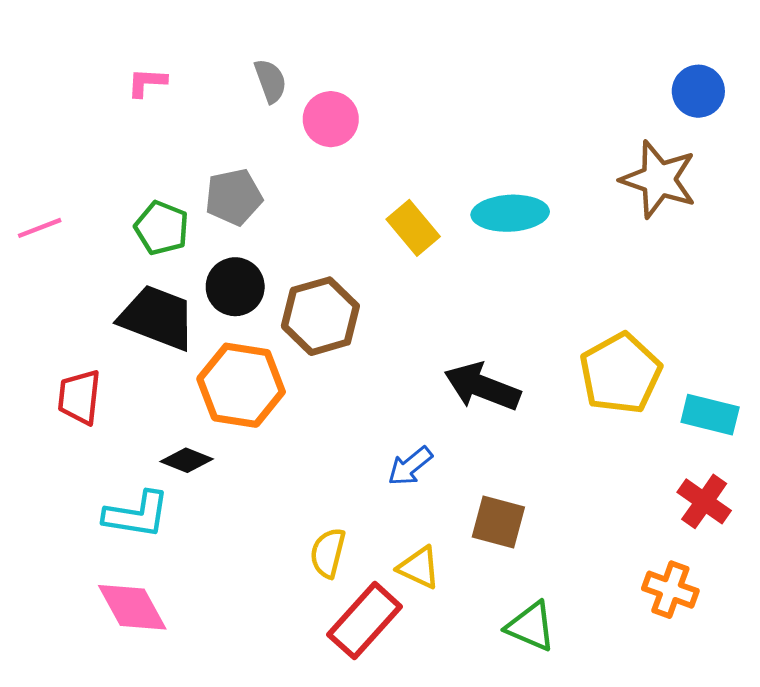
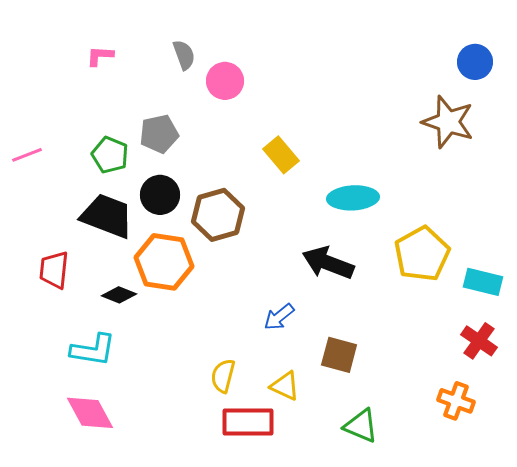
cyan ellipse: (510, 213) -> (353, 198), moved
black diamond: (187, 460) -> (119, 295), moved
red rectangle: (365, 621) -> (248, 422), turned 48

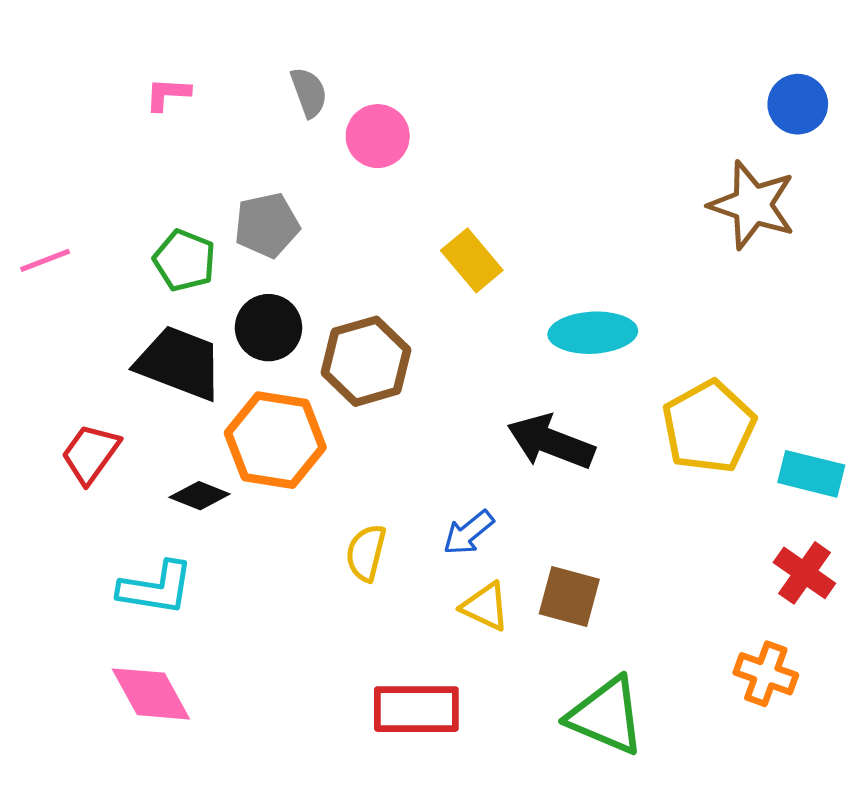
red trapezoid: (54, 270) -> (90, 454), turned 30
yellow semicircle: (223, 376) -> (366, 553), moved
yellow triangle: (285, 386) -> (485, 607), moved
green triangle: (361, 426) -> (606, 716), size x1.4

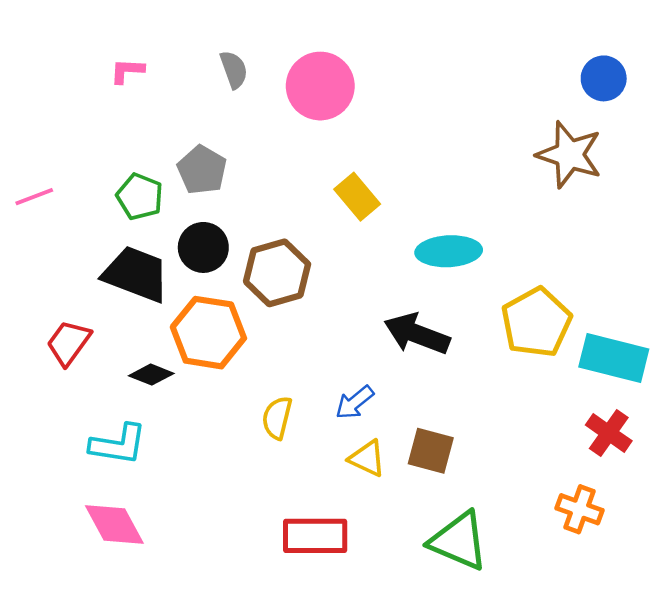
pink circle: (378, 136) -> (320, 86), moved, size x1.4
gray pentagon: (267, 225) -> (202, 170), turned -30
cyan rectangle: (811, 474) -> (614, 358), size x1.4

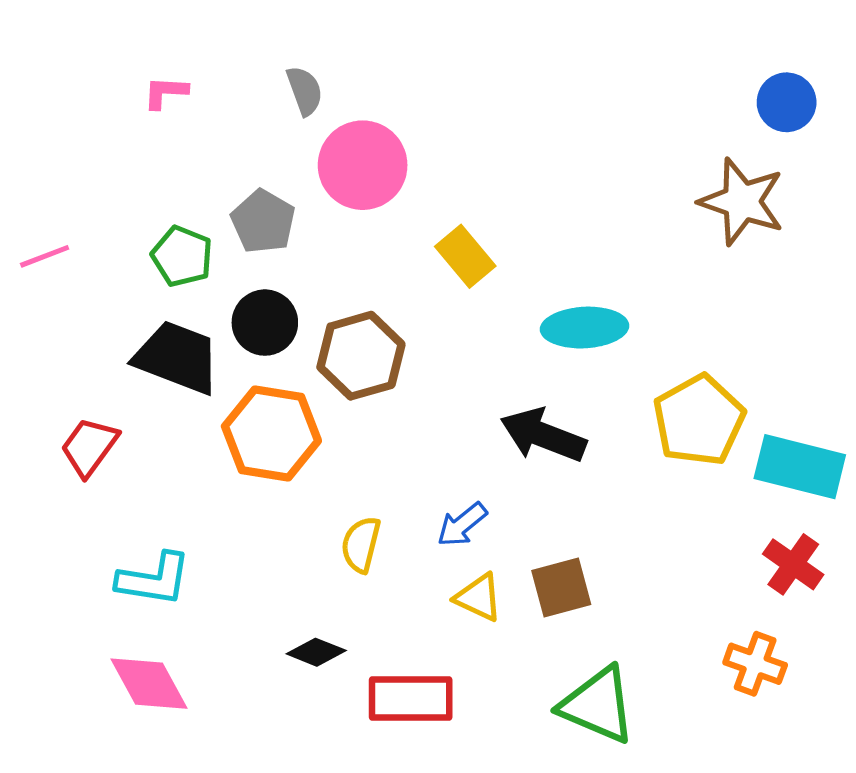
pink circle: (320, 86) -> (363, 165), moved
black diamond: (151, 375) -> (316, 652), moved
brown square: (431, 451) -> (561, 588), turned -30

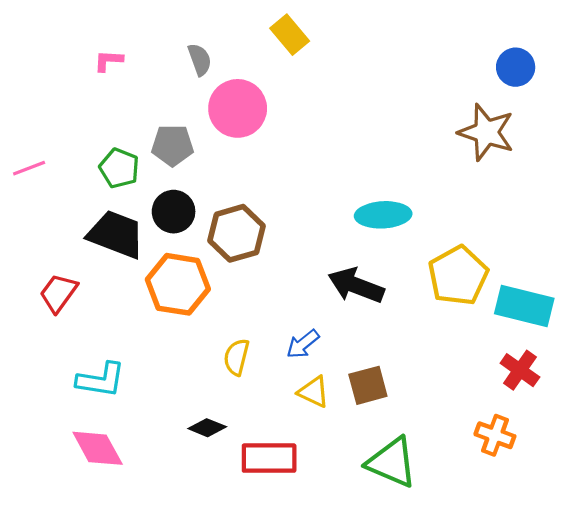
gray pentagon: (263, 222) -> (172, 145), turned -30
yellow rectangle: (465, 256) -> (290, 35), moved

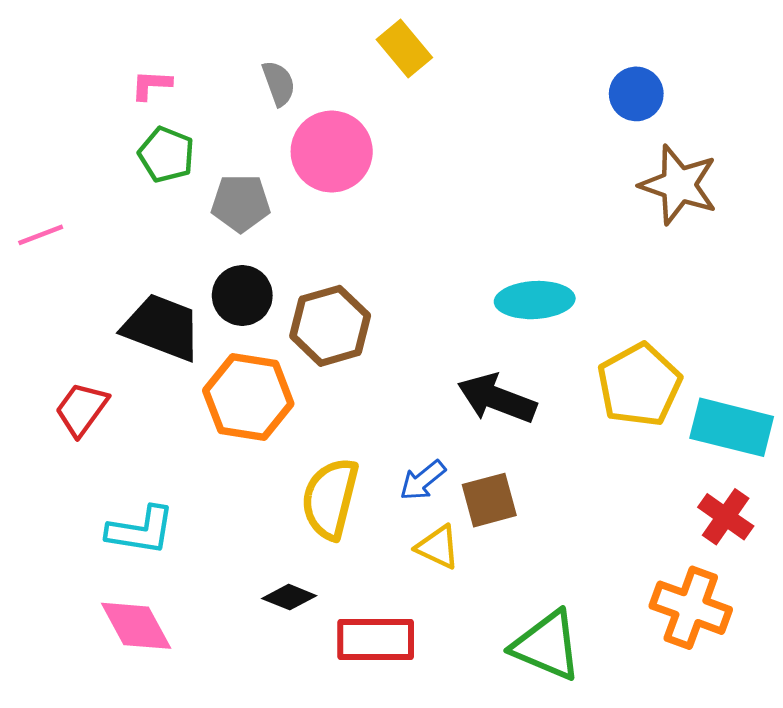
blue circle: (516, 67) -> (636, 94), moved
green pentagon: (119, 168) -> (166, 155), moved
yellow semicircle: (237, 357) -> (330, 499), size x1.6
brown square: (368, 385) -> (489, 500), moved
orange cross: (495, 435) -> (691, 608), size x1.4

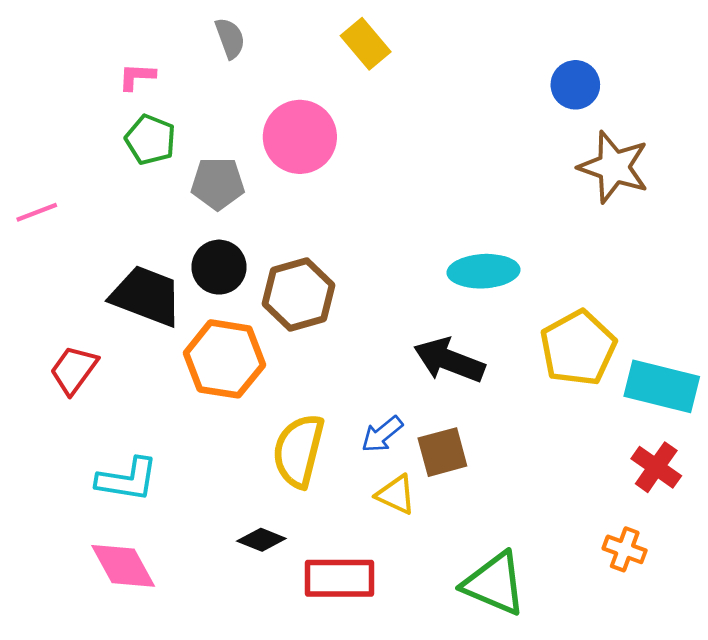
gray semicircle: (279, 83) -> (230, 38), moved
orange cross: (691, 608) -> (625, 549), size x0.6

